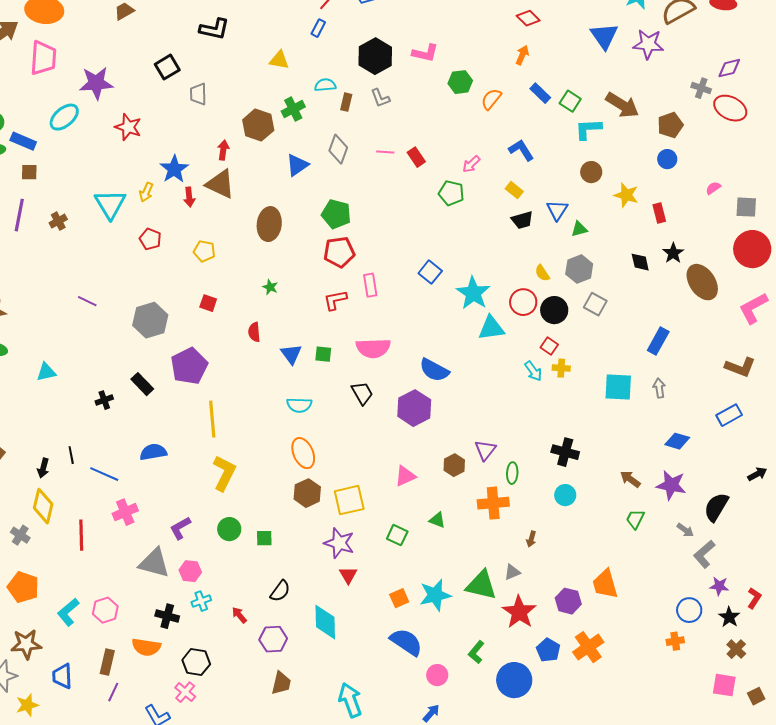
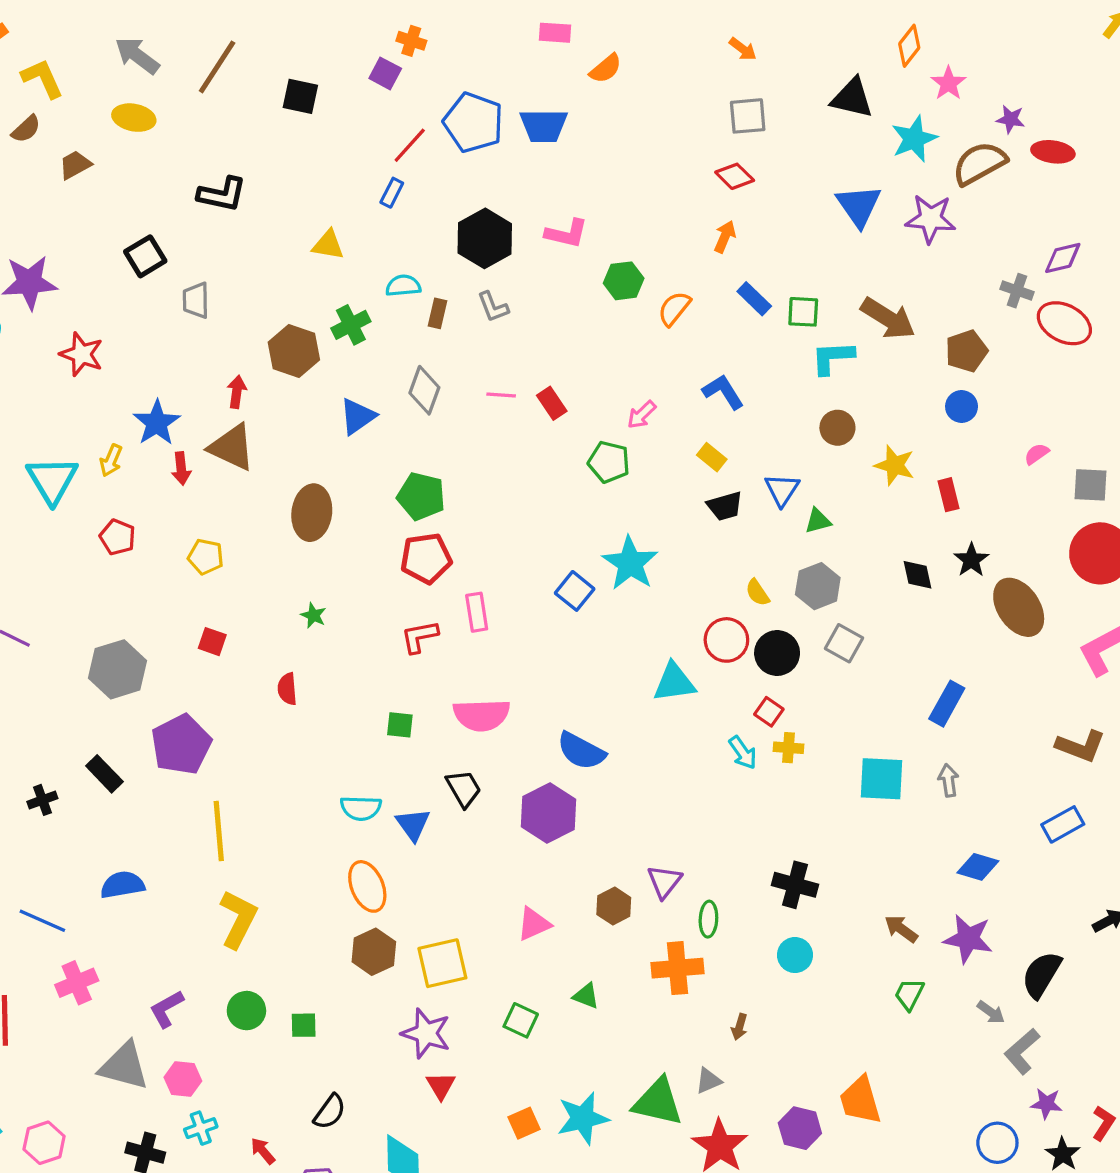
green square: (570, 101) -> (803, 312), turned -30
cyan star: (473, 293) -> (630, 563), moved
blue triangle: (291, 354) -> (413, 824), moved

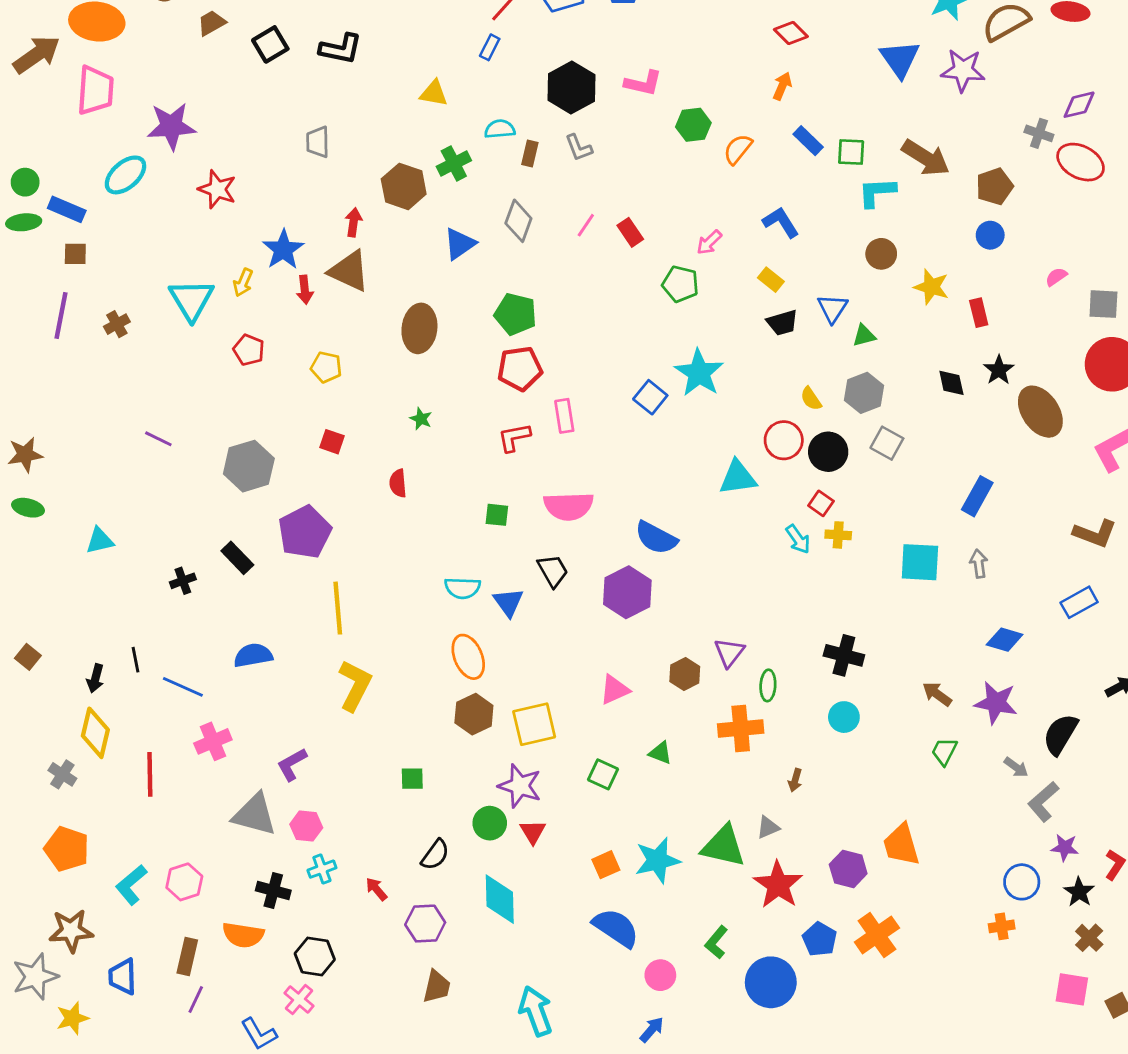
black square: (145, 256) -> (270, 44), moved
pink line: (501, 395) -> (586, 225), turned -60
green circle: (246, 1011) -> (490, 823), moved

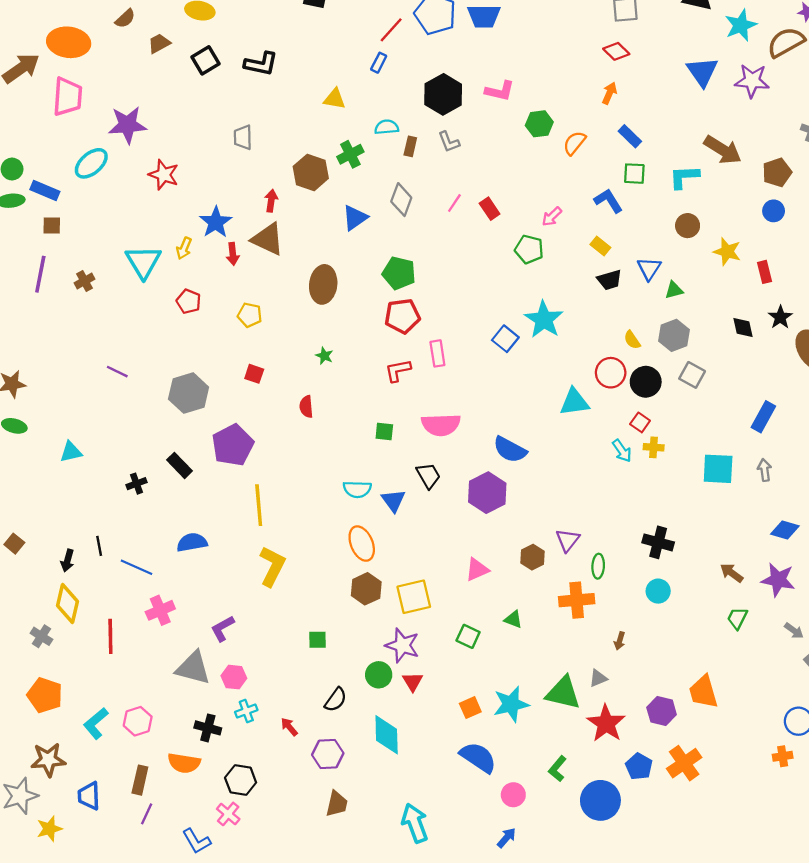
green square: (851, 152) -> (634, 174), moved

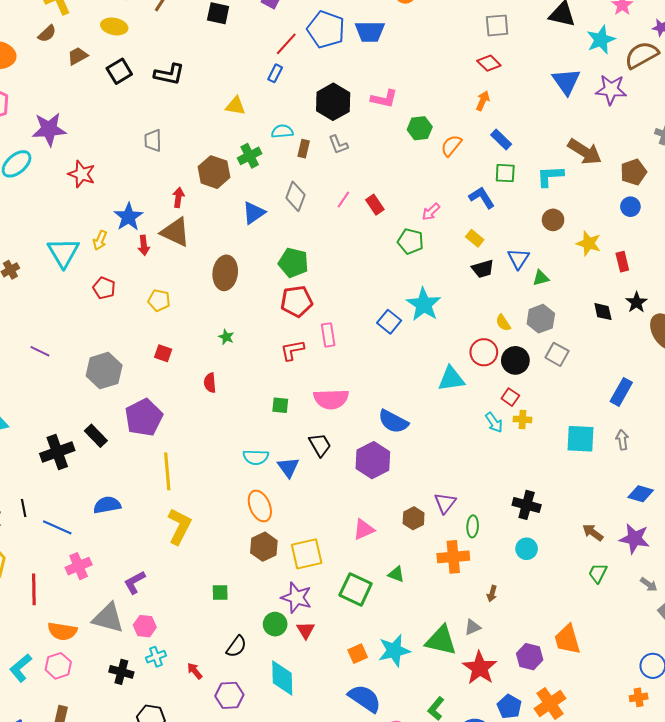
black cross: (137, 484) -> (57, 452), size x1.8
green square: (468, 636) -> (356, 589), size x1.5
orange semicircle: (184, 763) -> (62, 631), moved

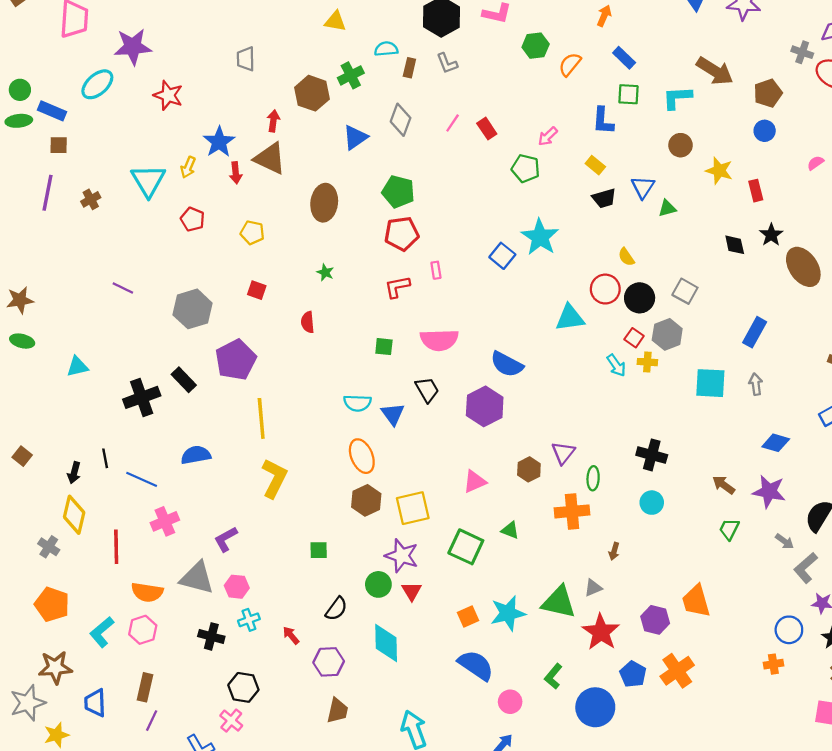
blue L-shape: (482, 198) -> (603, 121), turned -144
gray hexagon: (541, 319) -> (667, 334), moved
pink rectangle: (328, 335) -> (436, 270), size x0.7

